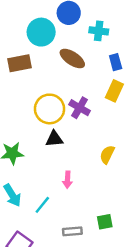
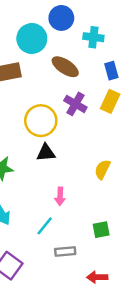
purple cross: (80, 108) -> (75, 104), moved
cyan line: (42, 205) -> (45, 226), moved
green square: (105, 222) -> (101, 230), moved

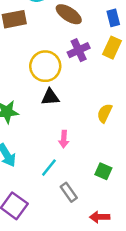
purple cross: (75, 104) -> (79, 50), turned 35
green square: (101, 230) -> (103, 171), turned 35
gray rectangle: (65, 252) -> (69, 192), turned 60

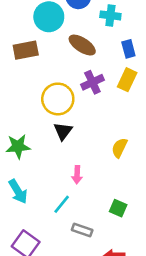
black triangle: (50, 97) -> (63, 131), turned -48
gray rectangle: (69, 192) -> (82, 230), turned -36

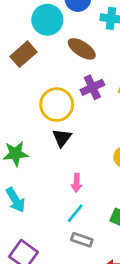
brown rectangle: (26, 50) -> (23, 54), turned -30
cyan line: (62, 204) -> (75, 213), moved

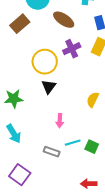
cyan line: (75, 213) -> (73, 143), moved, turned 35
gray rectangle: (82, 240) -> (52, 152), moved

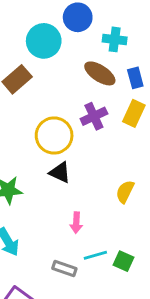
brown ellipse: (64, 20) -> (100, 73), moved
black triangle: (49, 87) -> (60, 172), turned -42

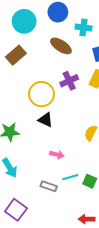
cyan circle: (44, 41) -> (24, 21), moved
brown ellipse: (100, 73) -> (61, 46), moved
pink arrow: (76, 223) -> (57, 155), turned -80

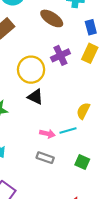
cyan line: (70, 177) -> (68, 130), moved
gray rectangle: (49, 186) -> (45, 158), moved

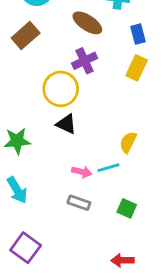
purple cross: (60, 55) -> (85, 61), moved

